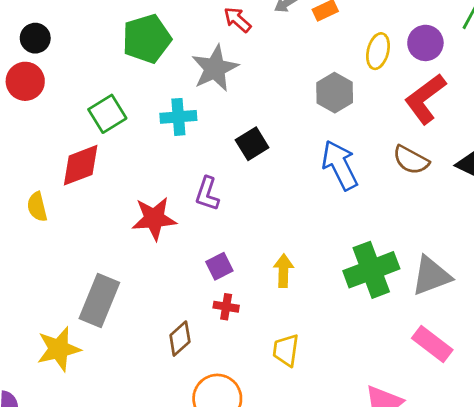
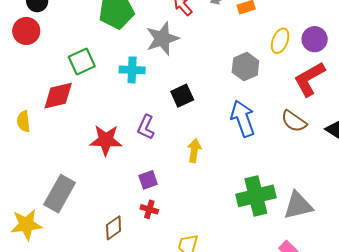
yellow arrow: (283, 271) -> (194, 151), moved

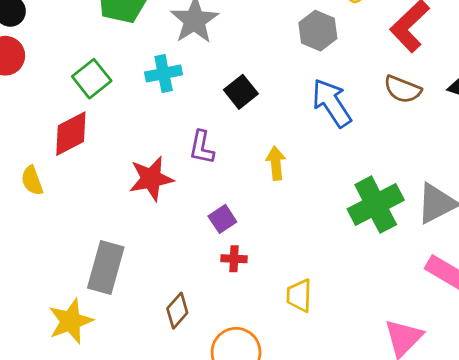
brown diamond: (114, 228) -> (177, 311), moved

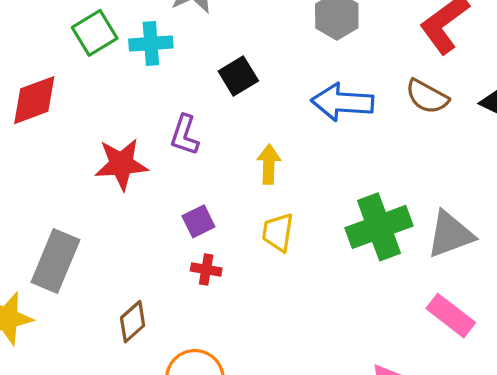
green square: (92, 79) -> (95, 33), moved
blue arrow: (332, 103) -> (342, 102), turned -60
yellow trapezoid: (299, 296) -> (278, 232), moved

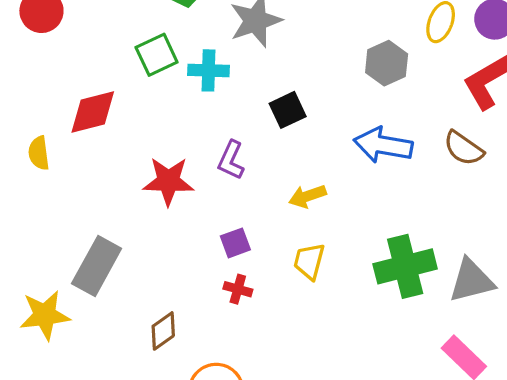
yellow arrow: (269, 164) -> (307, 196), turned -117

